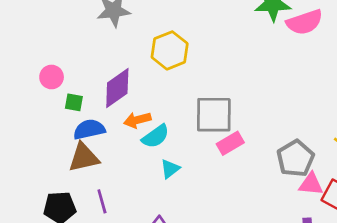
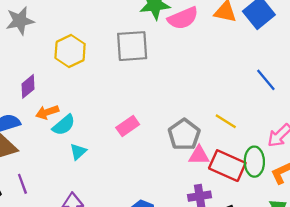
purple diamond: (117, 88) -> (28, 86), size x0.7
gray square: (214, 115) -> (132, 46), moved

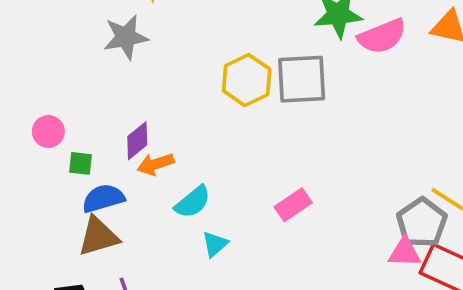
yellow hexagon: (70, 51) -> (247, 80), moved
orange arrow: (47, 112) -> (156, 164), moved
gray pentagon: (184, 135) -> (422, 223), moved

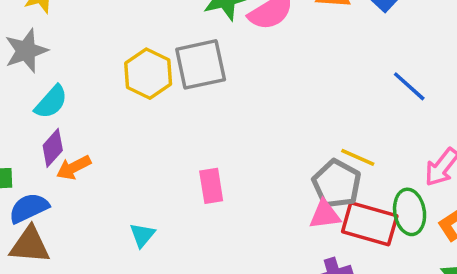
cyan semicircle: (193, 202) -> (51, 102), moved
pink rectangle: (293, 205) -> (211, 186), turned -56
brown triangle: (98, 236) -> (30, 245), turned 30

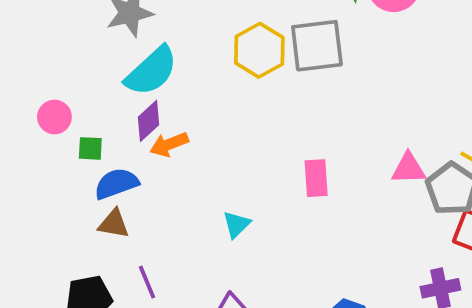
cyan semicircle: (51, 102) -> (151, 71), size x1.4
pink triangle: (325, 215) -> (408, 169), moved
brown triangle: (30, 245) -> (114, 224), size x0.7

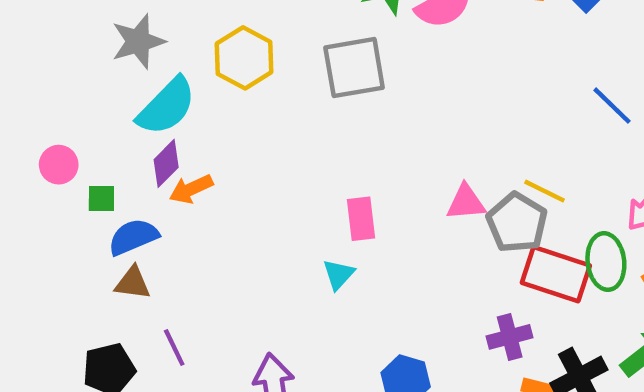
yellow hexagon: (259, 50) -> (244, 58), moved
cyan triangle: (236, 224) -> (339, 274), moved

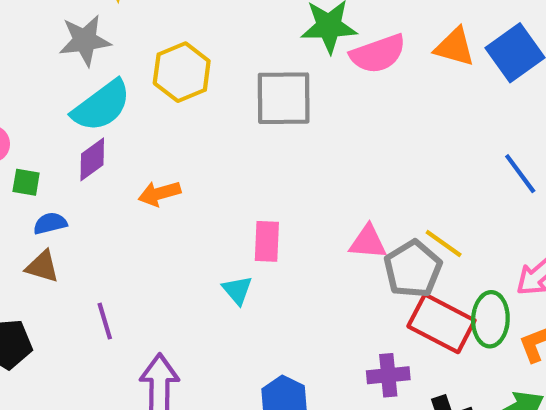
orange arrow: (191, 189) -> (159, 193), moved
blue semicircle: (133, 237) -> (50, 223), size x0.7
cyan triangle: (339, 274) -> (237, 290), turned -32
purple line: (174, 348) -> (105, 321), moved

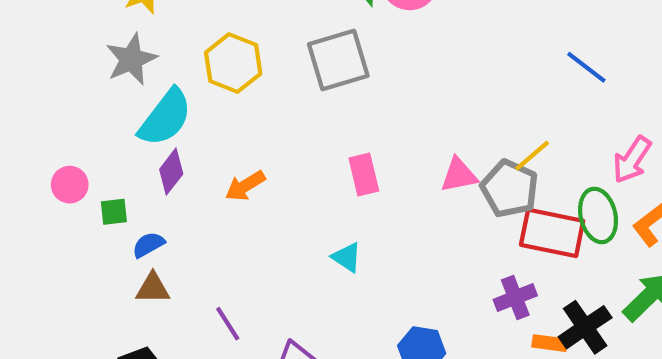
pink rectangle: (267, 241) -> (364, 174), moved
yellow line: (444, 244) -> (532, 156), turned -60

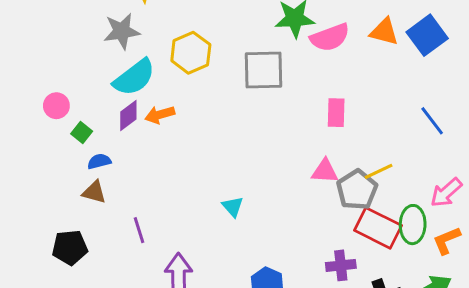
pink rectangle: (364, 174) -> (336, 113), moved
orange arrow: (245, 186) -> (160, 115), moved
green square: (114, 212) -> (82, 133), turned 30

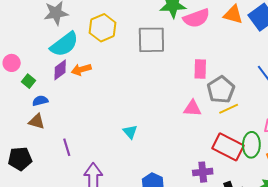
gray pentagon: (357, 190) -> (221, 90), moved

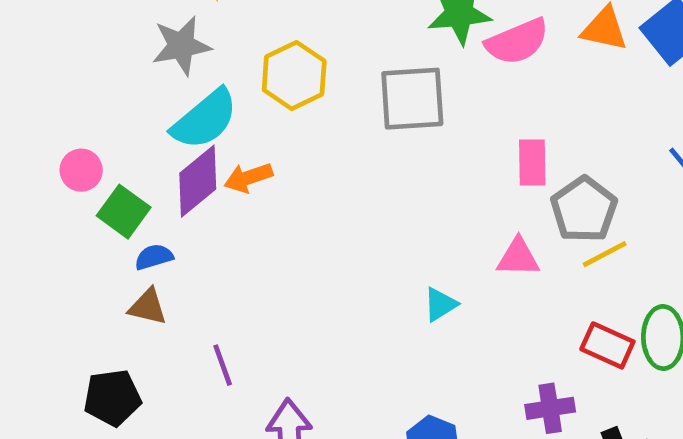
purple diamond: (60, 70) -> (198, 181), size x1.4
green square: (28, 81) -> (124, 212), size x1.5
cyan triangle: (130, 132) -> (440, 304), moved, turned 42
red rectangle: (228, 147) -> (607, 345), size x0.7

